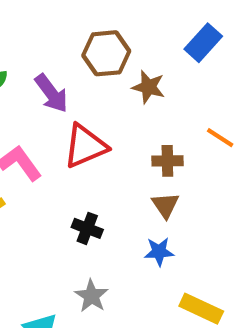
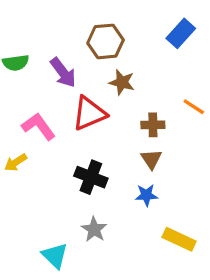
brown star: (148, 87) -> (122, 82), moved
black cross: (87, 228) -> (91, 177), size x1.4

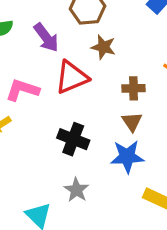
pink L-shape: (39, 126) -> (22, 90), turned -36
blue star: (146, 195) -> (127, 157), size x1.5

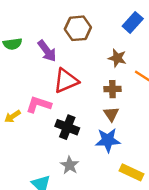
brown star: (103, 47) -> (117, 58), moved
pink L-shape: (22, 90) -> (39, 105), moved

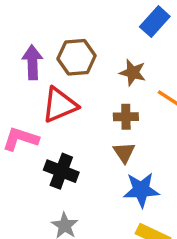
brown hexagon: (78, 28) -> (77, 57), moved
purple arrow: (47, 51) -> (32, 62), turned -145
blue star: (108, 140) -> (141, 190), moved

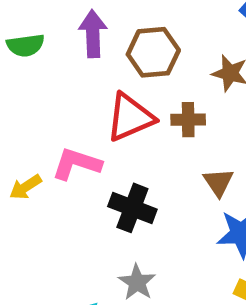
purple arrow: (32, 62) -> (93, 34), moved
brown cross: (126, 117) -> (188, 120), moved

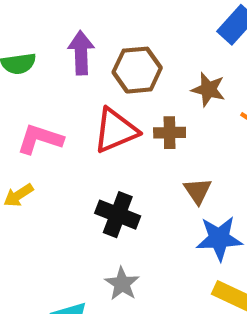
pink L-shape: (77, 164) -> (40, 139), moved

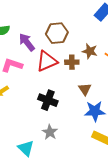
purple arrow: (81, 53) -> (27, 42), moved, turned -36
brown star: (208, 89) -> (90, 51), moved

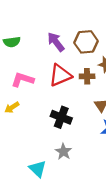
brown hexagon: (57, 33) -> (86, 42), moved
purple arrow: (27, 42) -> (56, 42), moved

